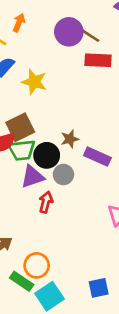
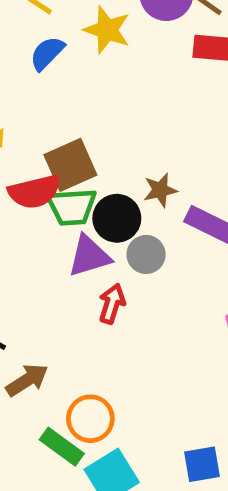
yellow star: (34, 82) -> (107, 30), moved

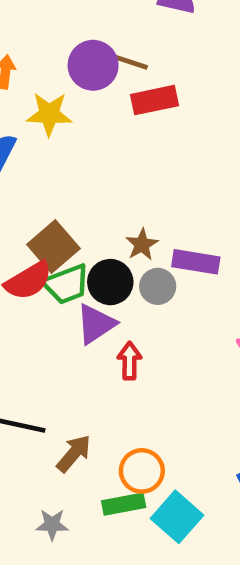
gray circle: (146, 254) -> (158, 286), moved
green rectangle: (62, 447) -> (124, 504), turned -30

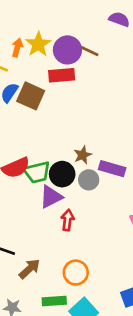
red rectangle: (154, 100) -> (62, 75), moved
yellow star: (49, 114) -> (38, 44), moved, turned 30
brown square: (53, 246) -> (31, 96), moved, turned -32
orange circle: (142, 471) -> (76, 273), moved

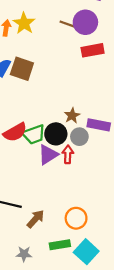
purple circle: (67, 50) -> (85, 22), moved
red rectangle: (62, 75) -> (93, 50), moved
red arrow: (68, 220) -> (68, 154), moved

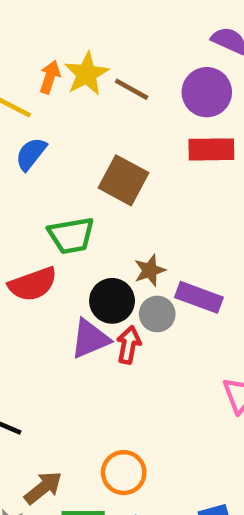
brown line: (68, 24) -> (132, 89), moved
brown square: (22, 69) -> (124, 180), moved
green trapezoid: (34, 134) -> (71, 235), moved
brown arrow: (36, 219) -> (43, 488), moved

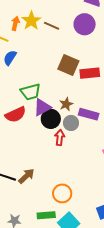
red rectangle: (211, 149) -> (90, 73), moved
brown square: (124, 180) -> (68, 65), moved
purple triangle: (90, 339) -> (42, 107), moved
brown arrow: (43, 488) -> (26, 176), moved

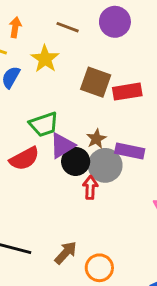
yellow star: (31, 21) -> (45, 59), moved
gray circle: (71, 123) -> (105, 165), size x1.5
brown arrow: (26, 176) -> (66, 253), moved

